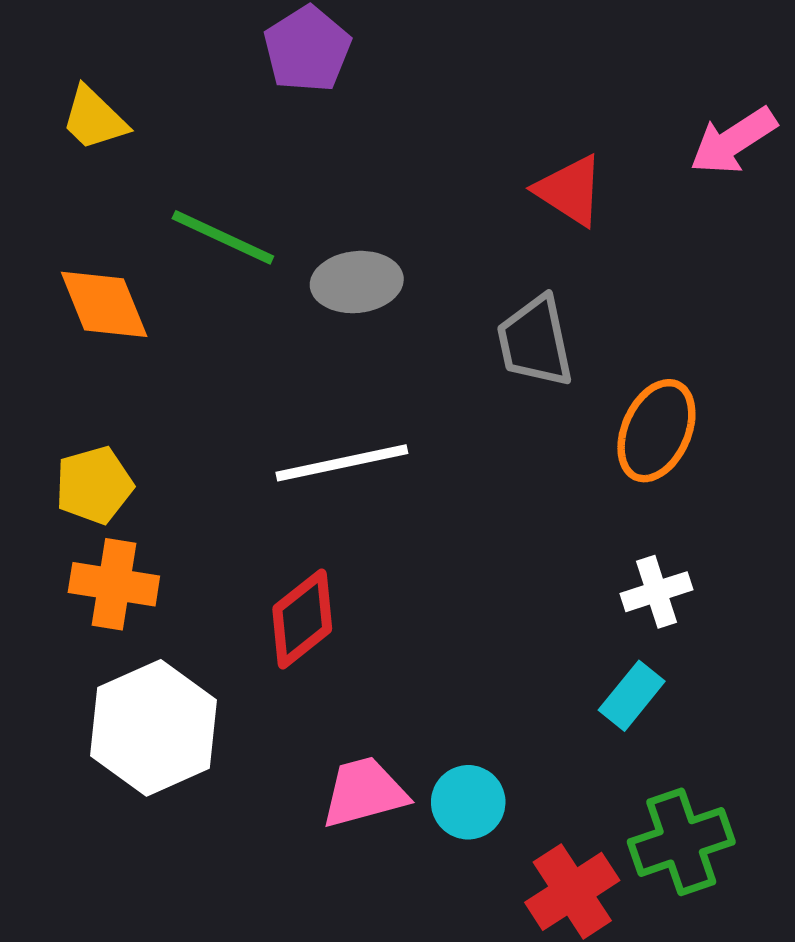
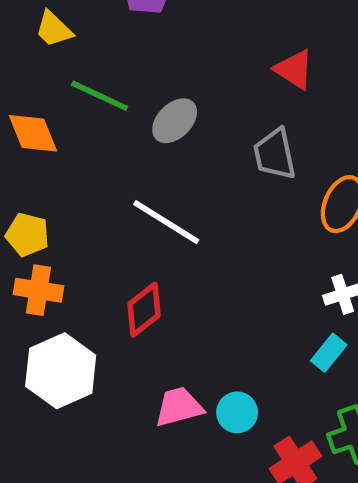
yellow trapezoid: (94, 119) -> (54, 29), moved
gray ellipse: (357, 282) -> (175, 121), turned -39
white line: (342, 463) -> (166, 222), turned 44
yellow pentagon: (94, 485) -> (27, 235), turned 30

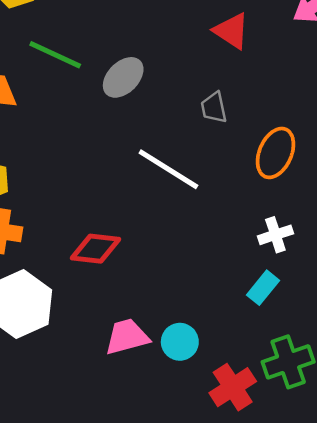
gray trapezoid: (275, 154) -> (214, 108), size x0.7
white line: (166, 222) -> (168, 169), moved
red diamond: (144, 310) -> (95, 249), turned 45

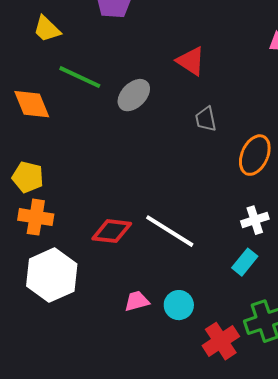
red triangle: (231, 31) -> (191, 61), moved
white line: (168, 169) -> (170, 231), moved
pink trapezoid: (127, 337) -> (137, 301), size x0.7

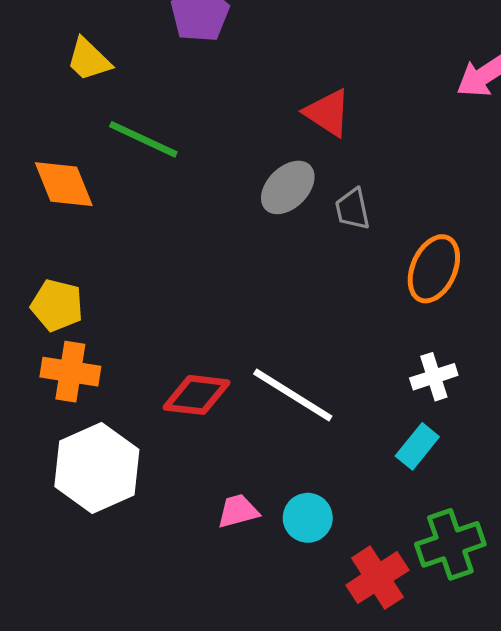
gray ellipse: (134, 95) -> (288, 187), moved

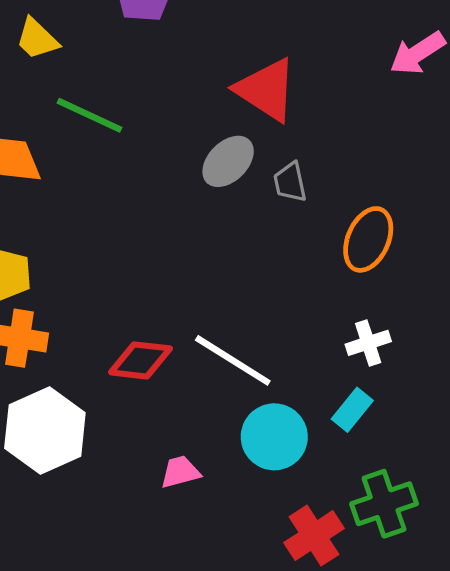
red triangle: (328, 113) -> (266, 90), size x1.4
cyan circle: (308, 518) -> (274, 437), moved, size x1.4

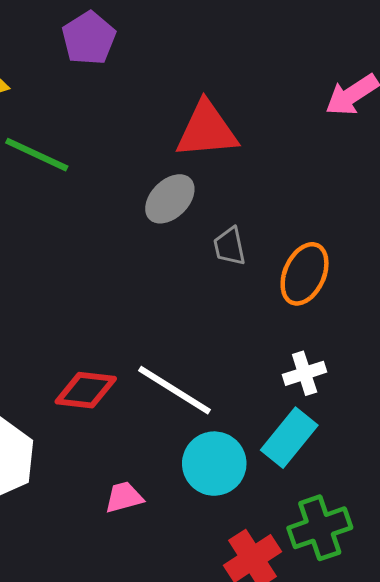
red triangle: (266, 90) -> (207, 130), turned -38
gray trapezoid: (290, 182) -> (230, 246), moved
cyan rectangle: (352, 410) -> (289, 438), size x1.4

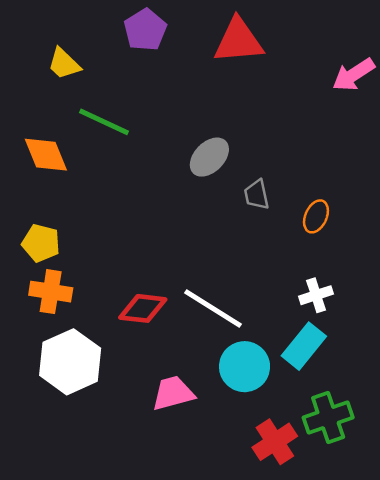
red triangle: (207, 130) -> (238, 41), moved
orange ellipse: (305, 274) -> (316, 216), size x0.7
pink trapezoid: (124, 497) -> (173, 393), size x1.4

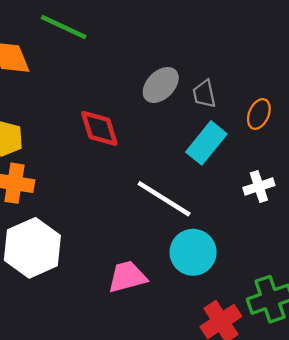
gray ellipse: (209, 157) -> (161, 85), moved
red diamond: (143, 308) -> (99, 128), moved, turned 66
cyan rectangle: (304, 346) -> (206, 143), moved

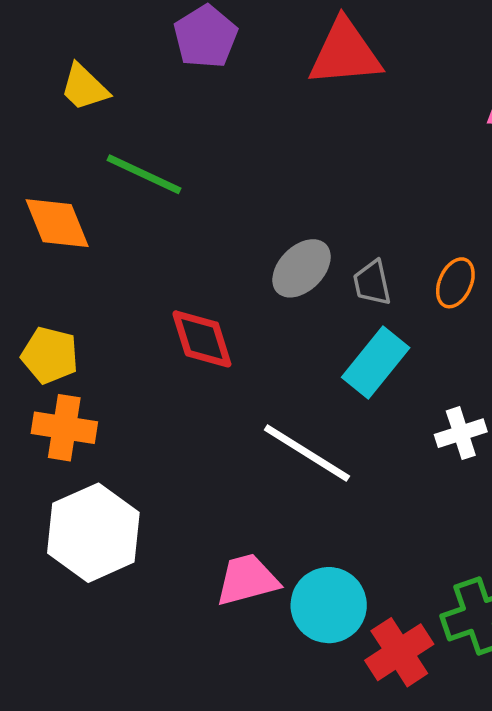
orange ellipse: (259, 114) -> (455, 283), moved
cyan circle: (193, 252) -> (329, 605), moved

